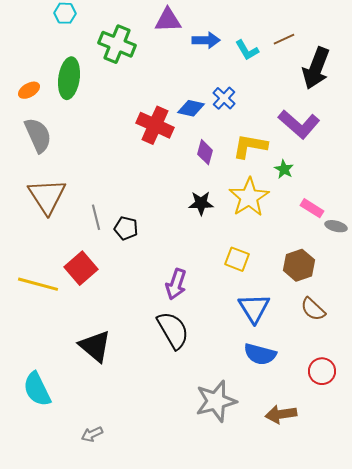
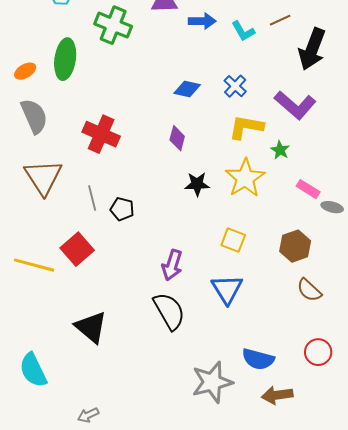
blue cross: (224, 98) -> (235, 86), moved
red cross: (155, 125) -> (101, 134), moved
purple diamond: (205, 152) -> (177, 138), moved
blue triangle: (254, 308) -> (227, 289), moved
blue semicircle: (260, 354) -> (258, 359), moved

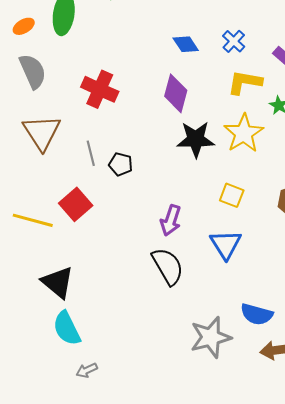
blue diamond: (187, 89) -> (186, 44), turned 44
purple diamond: (177, 138) -> (176, 93), size x1.5
black star: (197, 184) -> (196, 139), size x1.5
black triangle: (91, 327) -> (58, 282), moved
cyan semicircle: (33, 370) -> (67, 328), moved

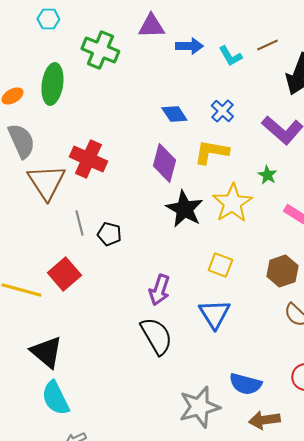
yellow L-shape: (245, 82) -> (211, 152), moved
brown triangle: (42, 132) -> (46, 182), moved
black star: (196, 139) -> (184, 209), turned 30

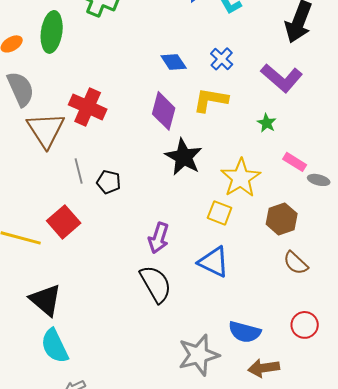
yellow star: (232, 203) -> (241, 178), moved
blue triangle: (214, 314) -> (214, 262), turned -32

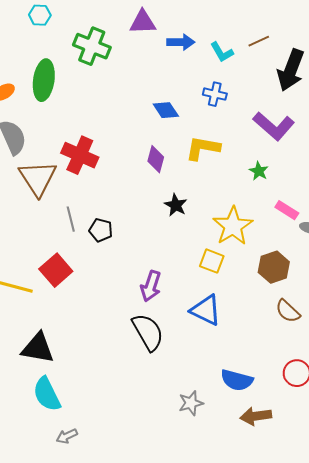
blue cross: (222, 59) -> (215, 94), moved, turned -30
purple diamond: (164, 111) -> (156, 159), size x0.7
black star: (184, 157) -> (176, 205), size x0.6
black triangle: (46, 300) -> (38, 348), turned -30
gray star: (199, 355) -> (191, 403), size x0.6

